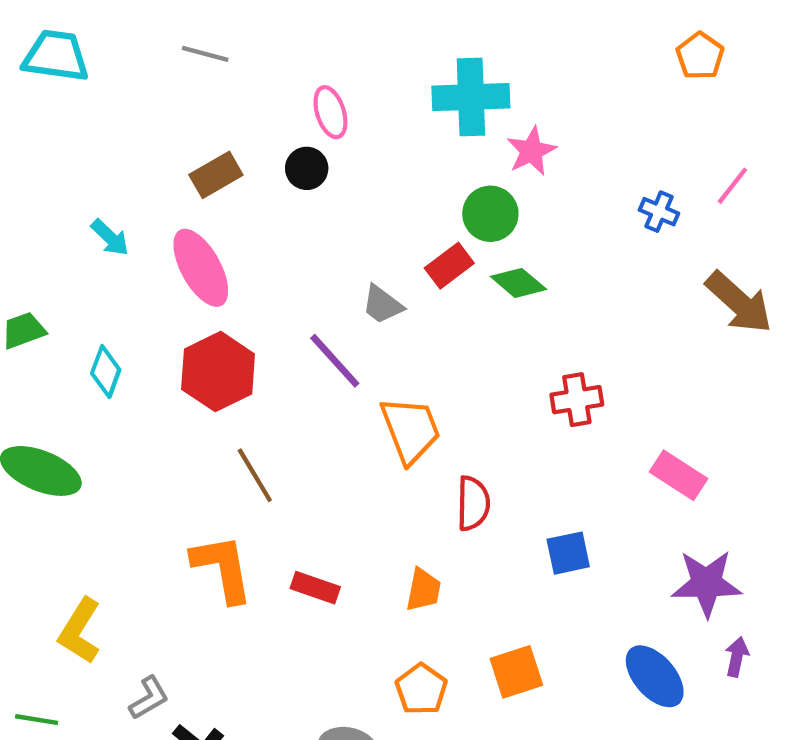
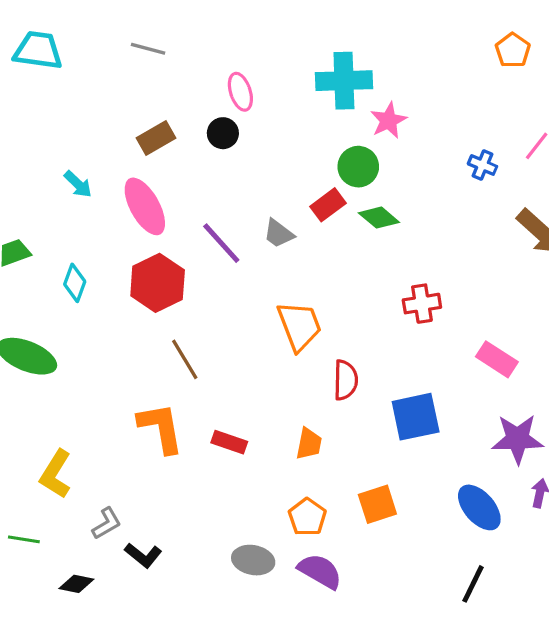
purple line: (335, 361) -> (221, 243), moved
blue square: (568, 553) -> (416, 417), size x1.5

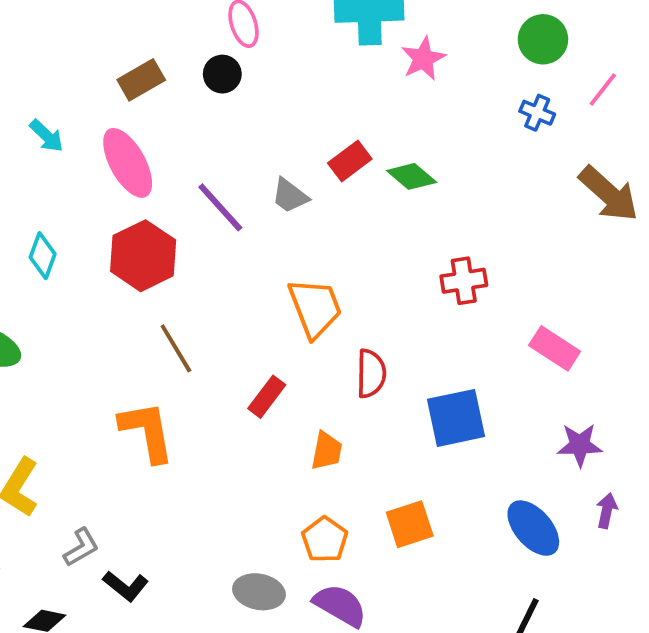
green circle: (358, 167) -> (543, 39), moved
purple star: (518, 439) -> (580, 445), size x0.7
red rectangle: (229, 442) -> (267, 397), moved, turned -72

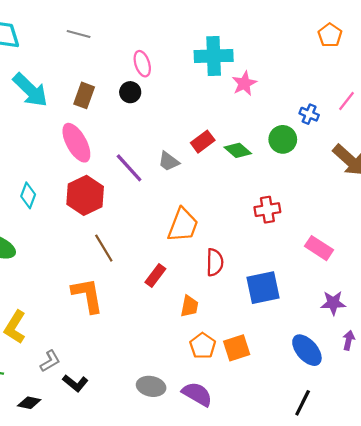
green circle: (543, 39) -> (283, 139), moved
brown rectangle: (141, 80) -> (84, 95), turned -40
cyan arrow: (46, 136) -> (30, 90), moved, size x1.8
orange trapezoid: (315, 308) -> (183, 225), turned 42
orange pentagon: (325, 540) -> (203, 346), moved

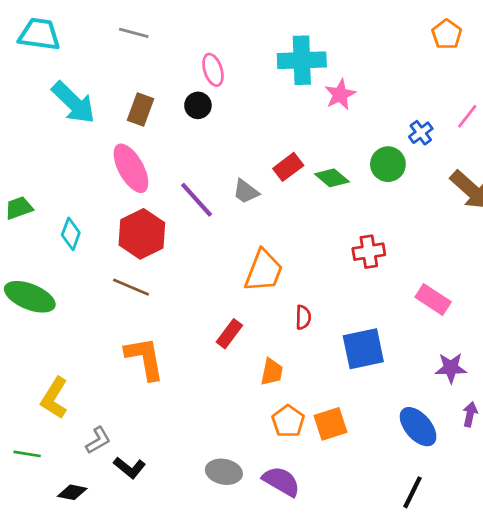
blue cross: (309, 114) -> (421, 133), turned 30
brown line: (104, 248) -> (131, 287), moved, turned -36
red semicircle: (215, 262) -> (303, 317), size x0.7

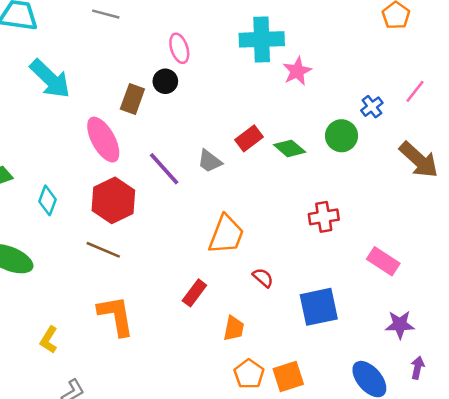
brown rectangle: (141, 109) -> (132, 99), moved
red semicircle: (303, 317) -> (263, 278), turned -50
yellow L-shape: (54, 398) -> (49, 340), moved, size x0.7

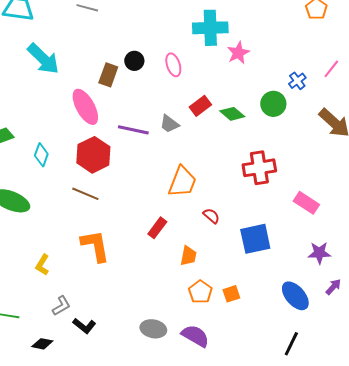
pink ellipse: (179, 48) -> (173, 65), moved
purple line: (164, 169) -> (133, 130), turned -36
red cross: (324, 217) -> (259, 168), size x1.4
purple arrow: (418, 368) -> (333, 287), turned 30
orange square: (288, 377) -> (231, 294), size x0.7

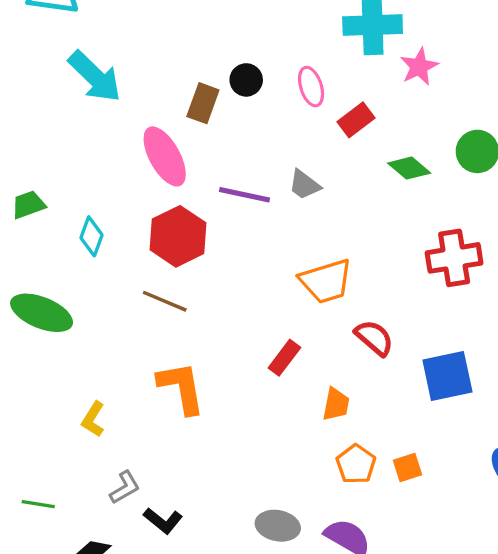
red rectangle: (200, 106) -> (356, 120), moved
orange trapezoid: (182, 182) -> (326, 281), turned 52
red semicircle: (211, 216) -> (374, 338), size x1.4

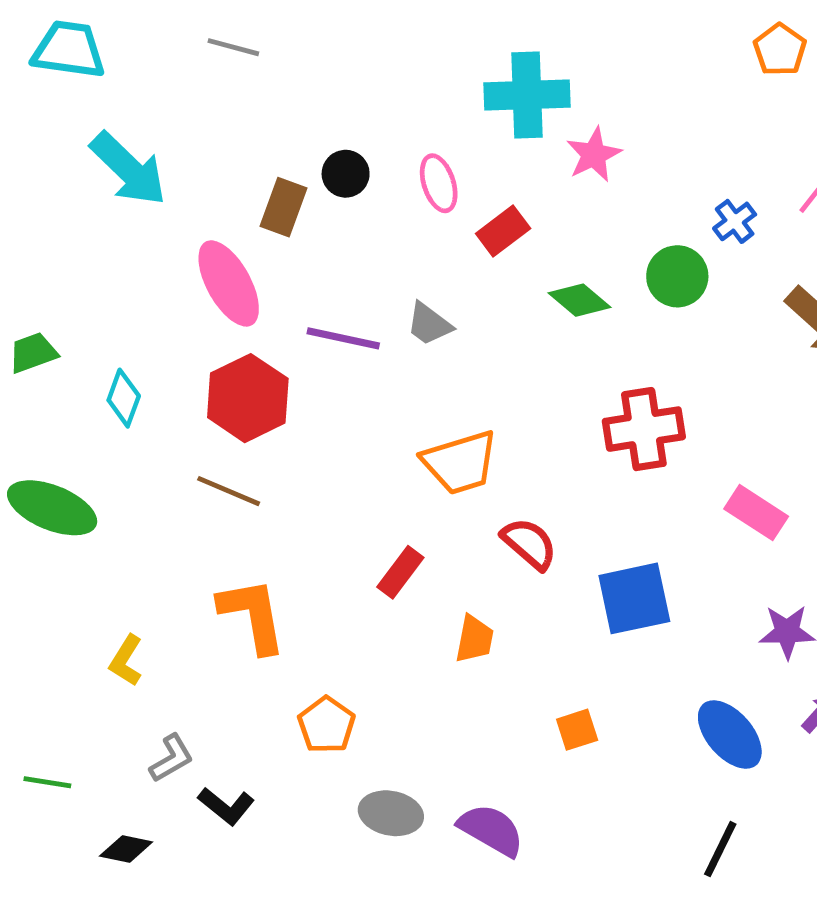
orange pentagon: (356, 464) -> (327, 725), moved

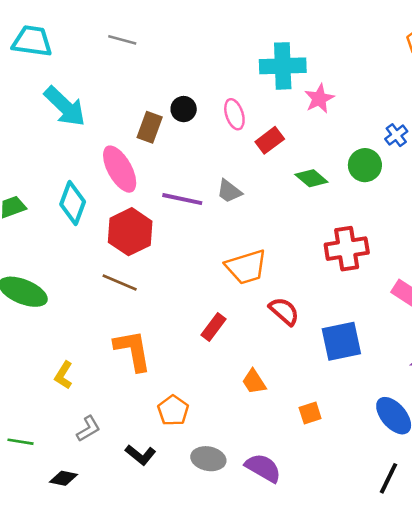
cyan diamond: (124, 398) -> (73, 203), moved, size x1.4
orange trapezoid: (474, 639) -> (254, 382), moved, turned 136
black L-shape: (226, 806) -> (140, 455), moved

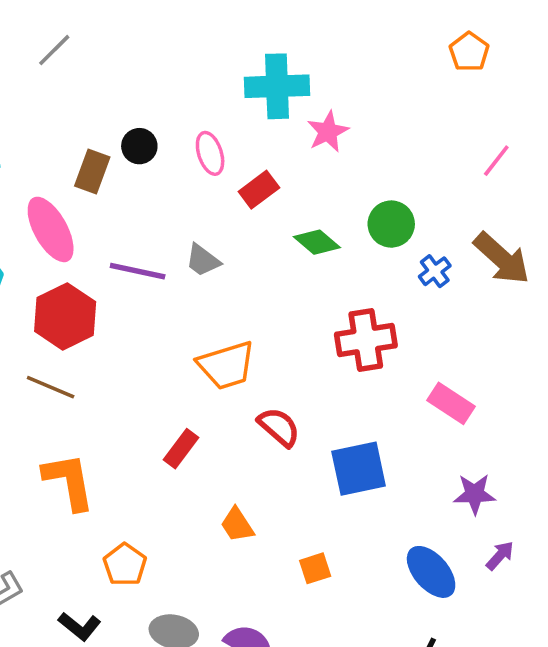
gray line: (122, 40) -> (54, 50), turned -60
blue cross: (396, 135) -> (435, 271), moved

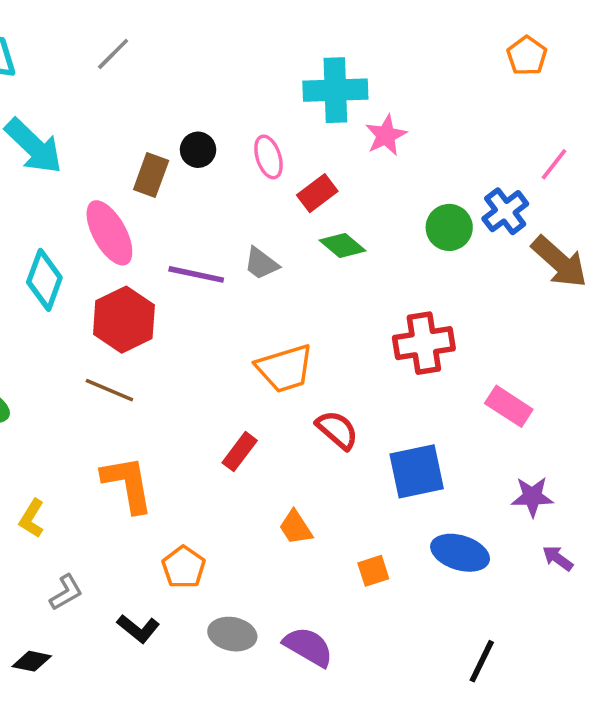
green diamond: (317, 242) -> (343, 246), moved
blue cross: (435, 271) -> (505, 211), moved, size x1.4
purple arrow: (500, 556) -> (558, 558), turned -96
blue ellipse: (431, 572) -> (460, 553), moved, turned -32

